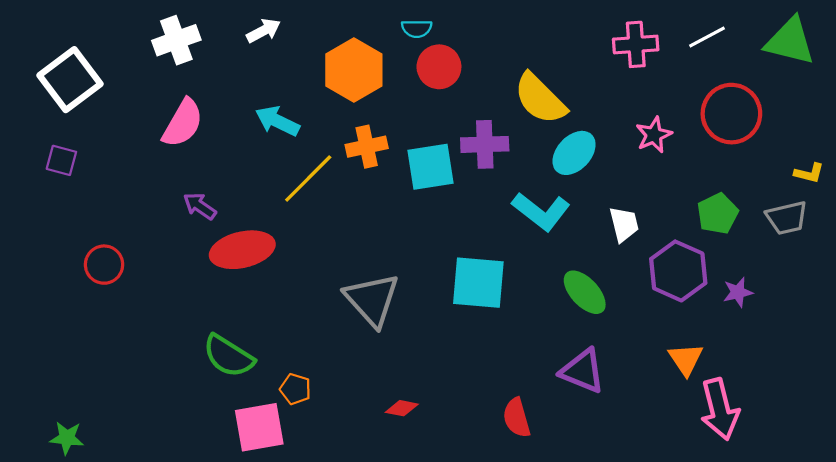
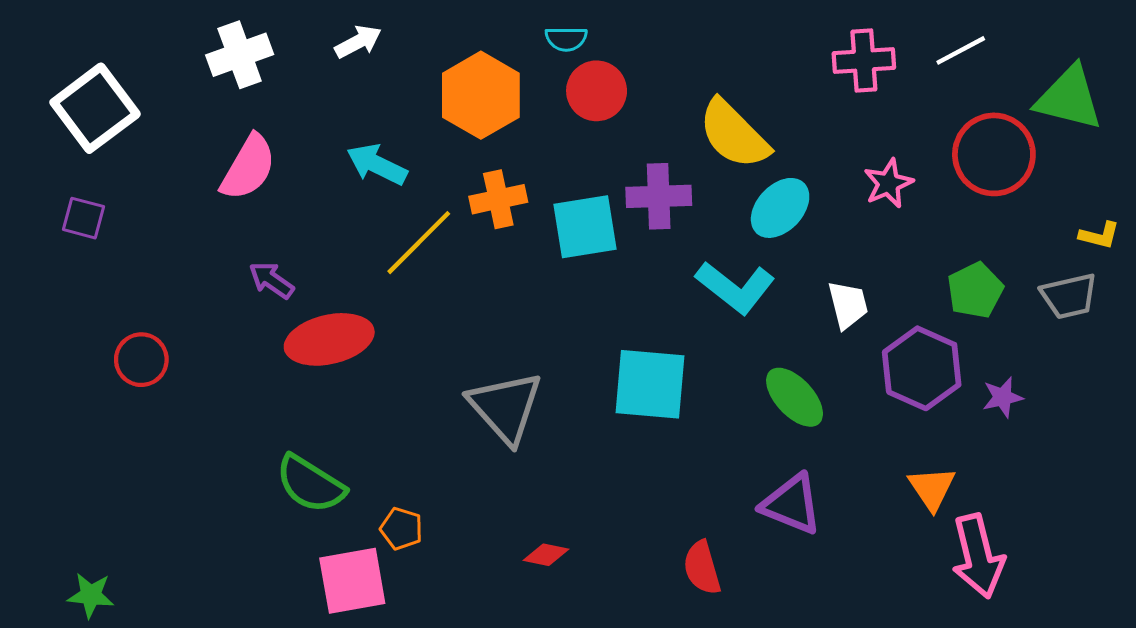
green triangle: (790, 41) -> (1069, 98), moved

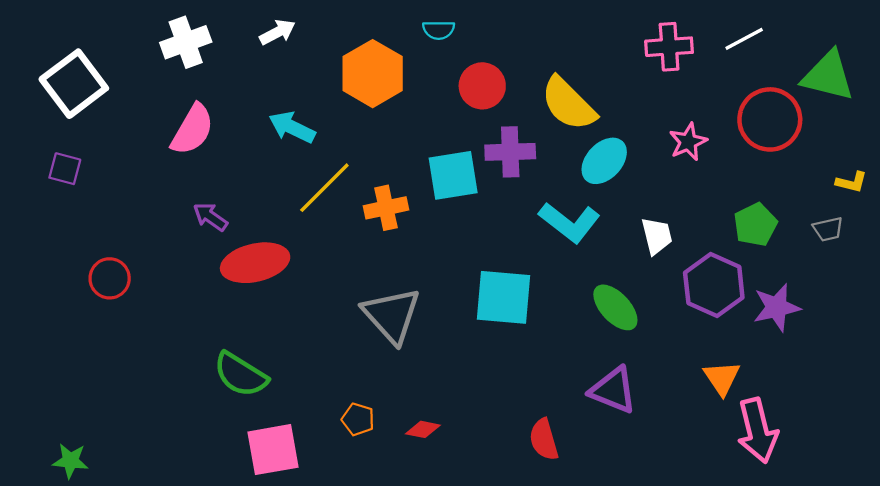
red circle: (597, 91) -> (482, 86), moved
orange cross: (498, 199) -> (386, 208), moved
gray trapezoid: (1069, 296) -> (828, 229), size x0.7
purple star: (1003, 397) -> (777, 307), size x1.5
orange pentagon: (401, 529) -> (358, 419), moved

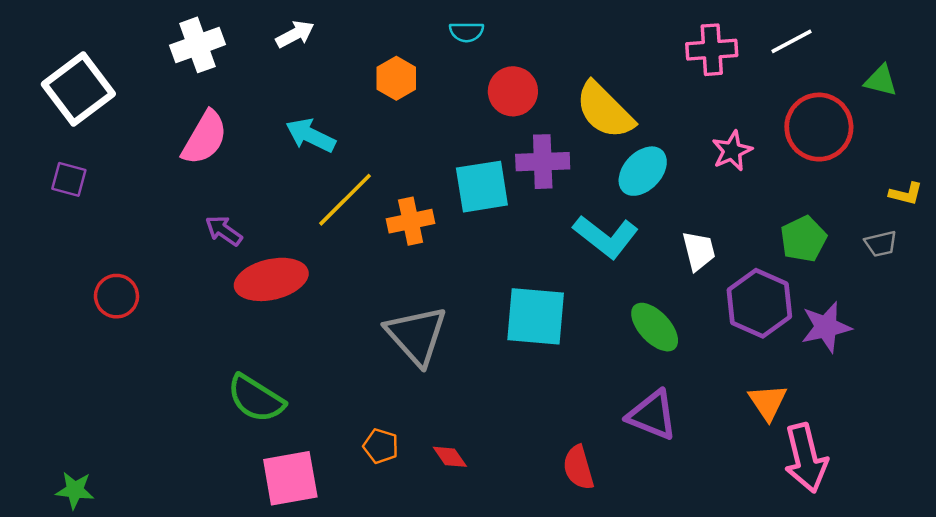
orange hexagon: (373, 74) -> (396, 78), size x0.6
green triangle: (828, 76) -> (881, 81), size x0.6
red diamond: (423, 429) -> (450, 457), turned 44

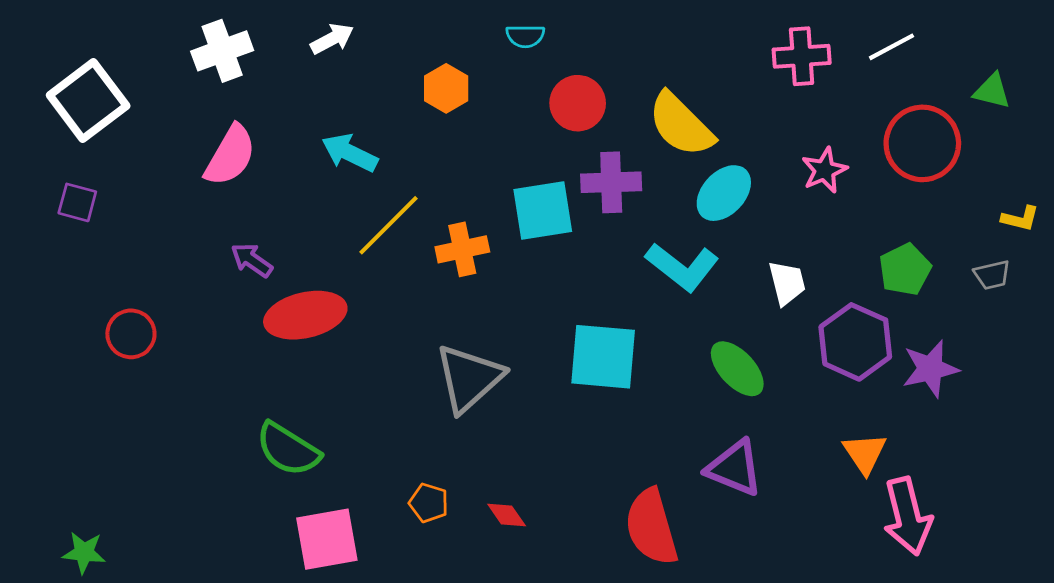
gray triangle: (416, 335) -> (469, 378), turned 30
red semicircle: (578, 468) -> (651, 527), size x1.5

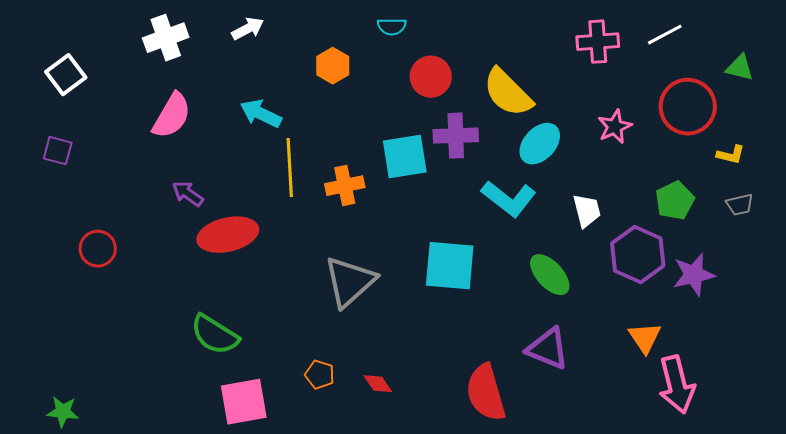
white square: (88, 100) -> (66, 75), size x0.7
yellow L-shape: (1020, 219) -> (731, 155), moved
yellow line: (388, 225) -> (290, 168), turned -48

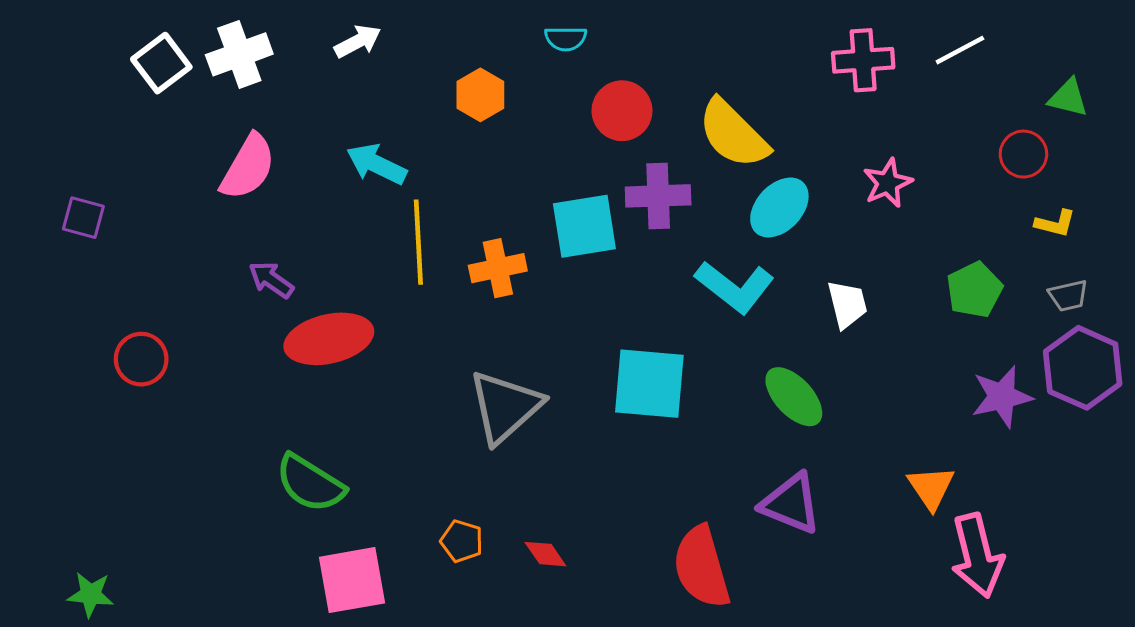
white square: (66, 75) -> (161, 63), moved
red circle: (688, 107) -> (1023, 154), moved, size x0.6
purple hexagon: (638, 255) -> (1083, 368), moved

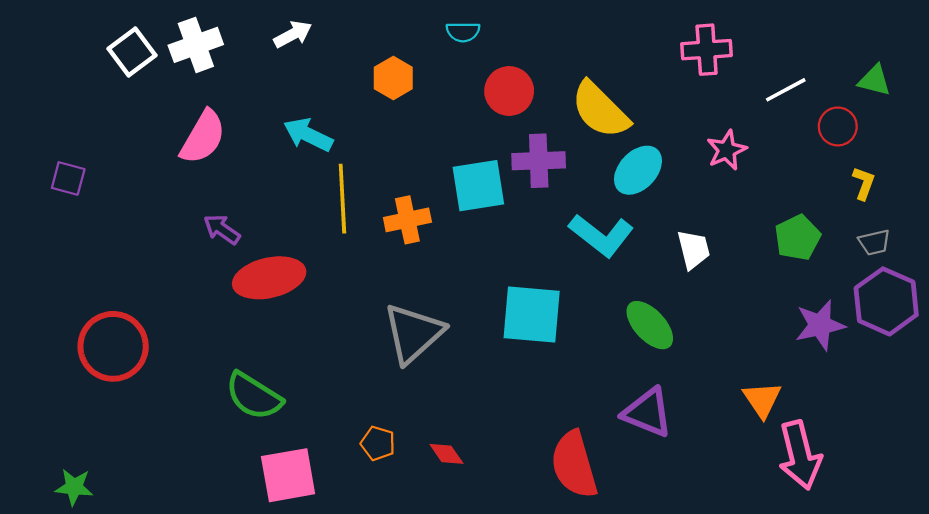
white line: (960, 50) -> (786, 90), moved
yellow L-shape: (1055, 223) -> (864, 183), turned -84
red circle: (141, 359) -> (113, 346), moved, size x1.6

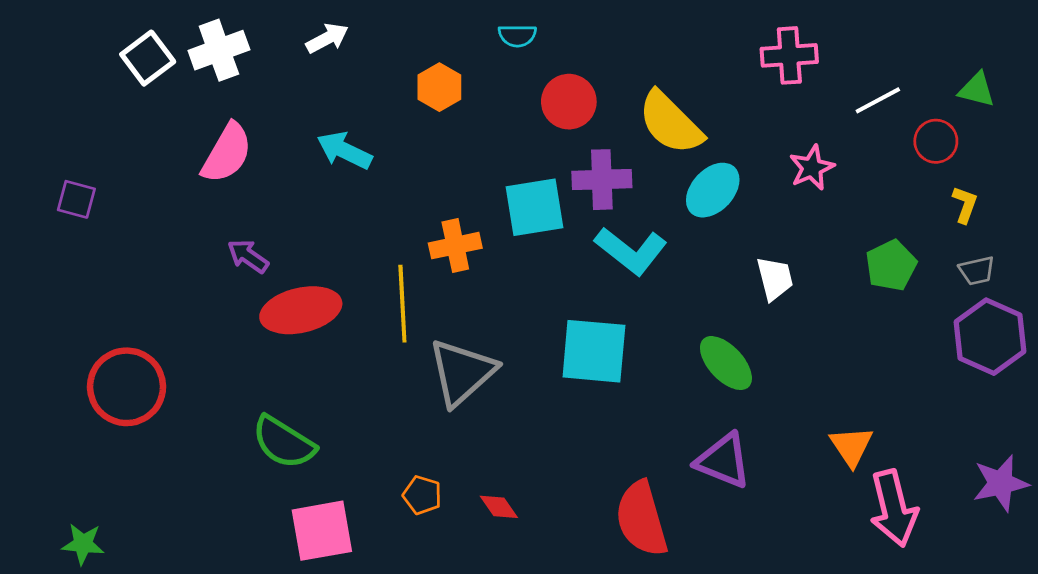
yellow line: (342, 199) -> (402, 304), moved
cyan L-shape: (601, 235) -> (631, 251), moved
purple star: (820, 325) -> (1001, 483), moved

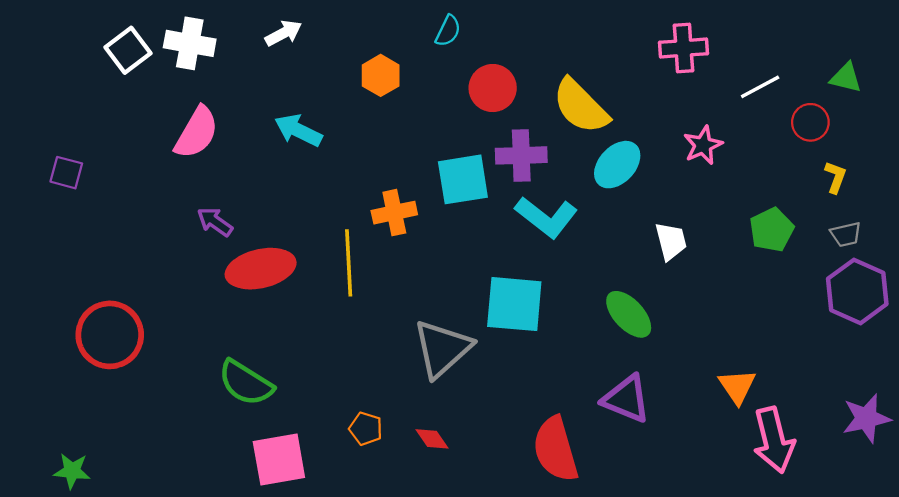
cyan semicircle: (517, 36) -> (448, 31), turned -64
white cross: (219, 50) -> (190, 43), turned 30
gray triangle: (462, 372) -> (442, 349), moved

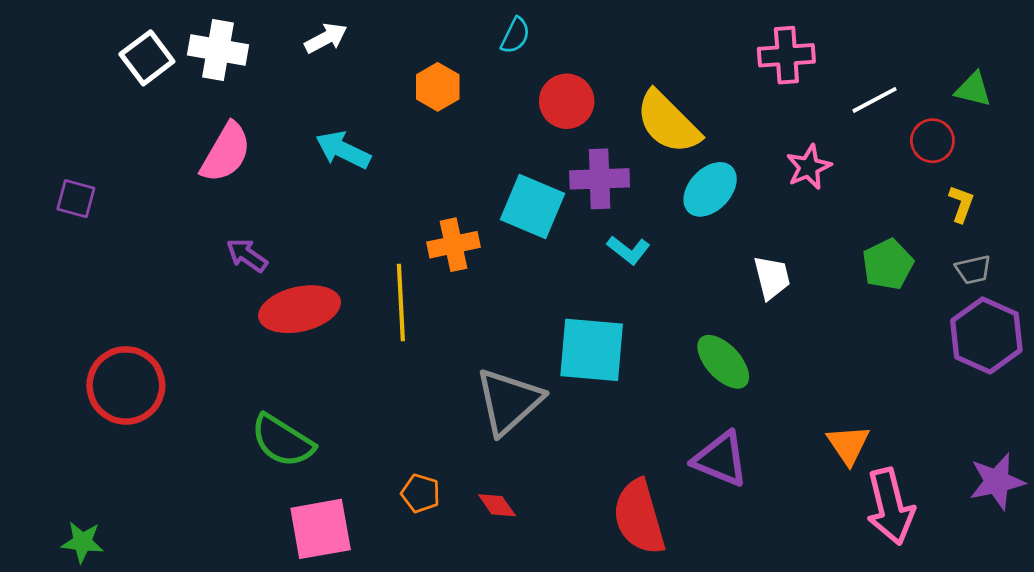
cyan square: (463, 179) -> (532, 207), turned 32
cyan L-shape: (546, 217) -> (629, 250), size x0.6

